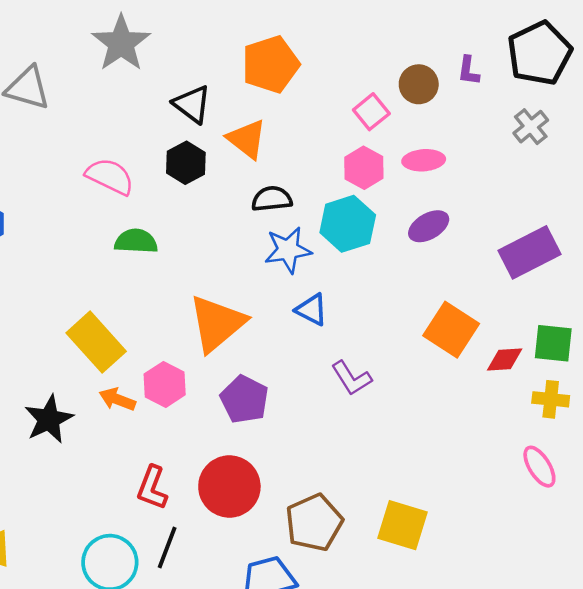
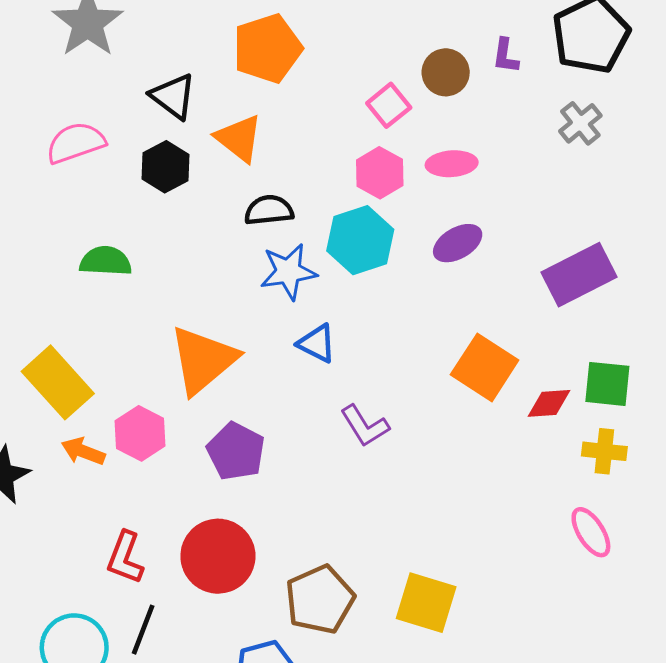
pink semicircle: (110, 176) -> (76, 143), moved, turned -45

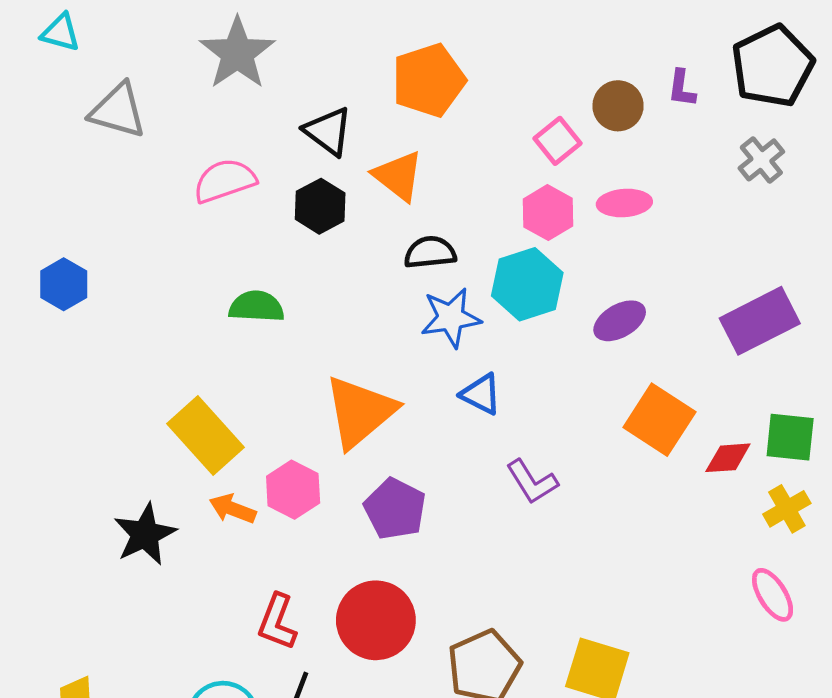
purple ellipse: (458, 243) -> (620, 321), moved
yellow cross: (604, 451) -> (787, 509), turned -36

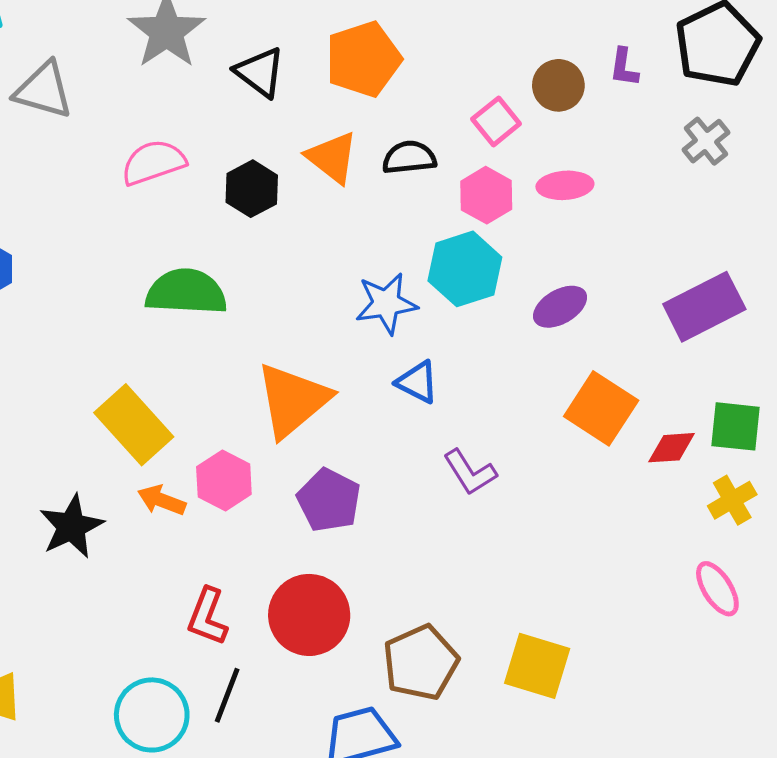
black triangle: (328, 131) -> (260, 72), moved
black semicircle: (430, 252) -> (409, 157), moved
green semicircle: (256, 307) -> (186, 292), size x1.4

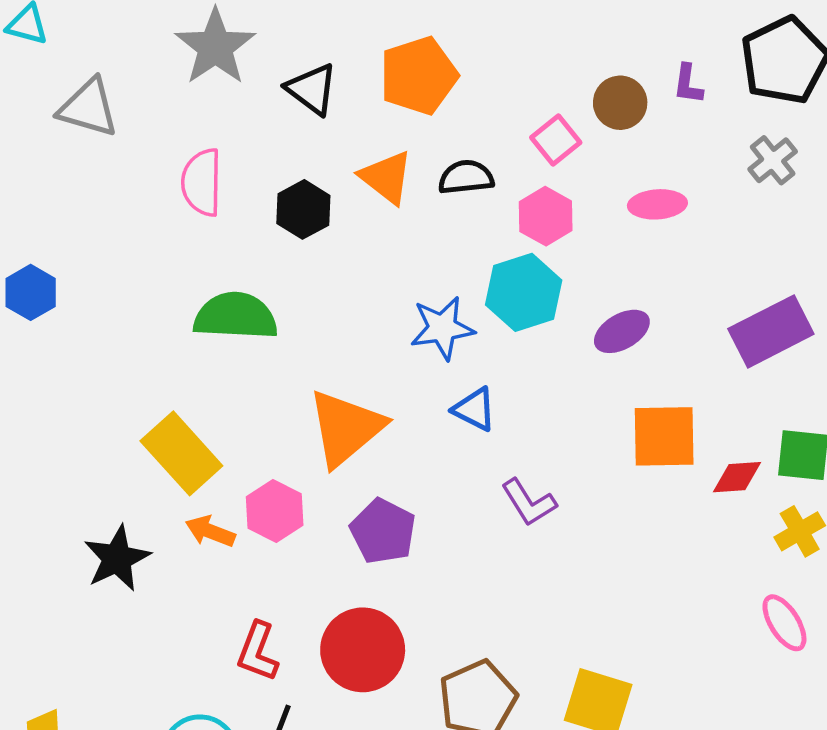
pink semicircle: (153, 162) -> (202, 182), turned -70
pink ellipse: (565, 185) -> (657, 204), moved
orange square: (601, 408) -> (664, 436), turned -34

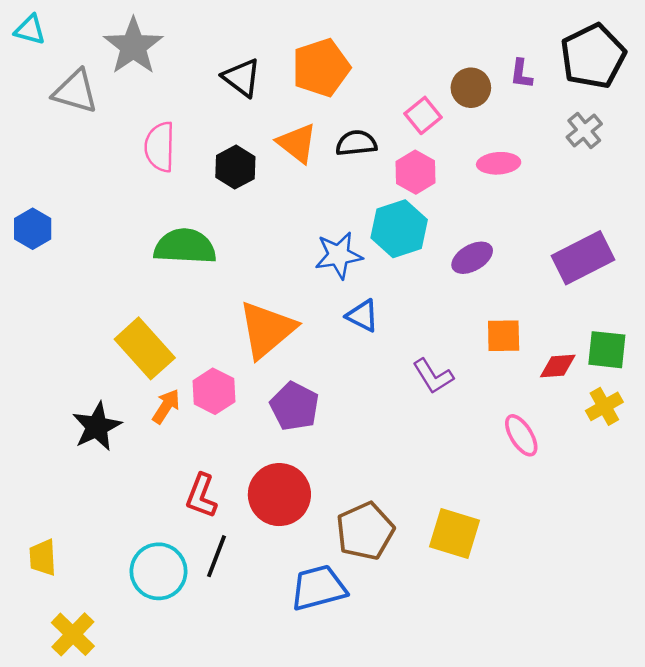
gray star: (215, 47) -> (133, 46), moved
orange square: (664, 436) -> (504, 336), size x0.7
purple L-shape: (529, 503) -> (433, 376), moved
orange arrow: (210, 531) -> (166, 406), turned 102
pink ellipse: (784, 623) -> (521, 435), moved

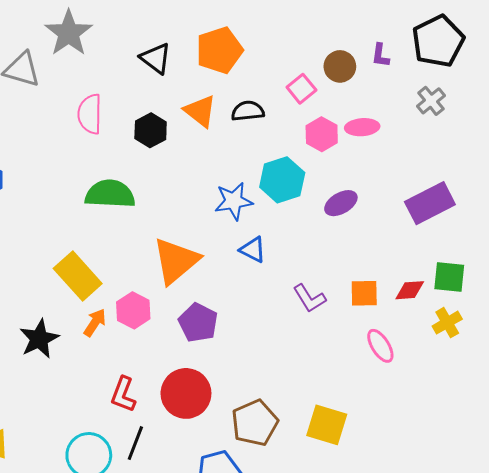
pink hexagon: (415, 172) -> (322, 134), moved
orange square: (504, 336) -> (364, 293), moved

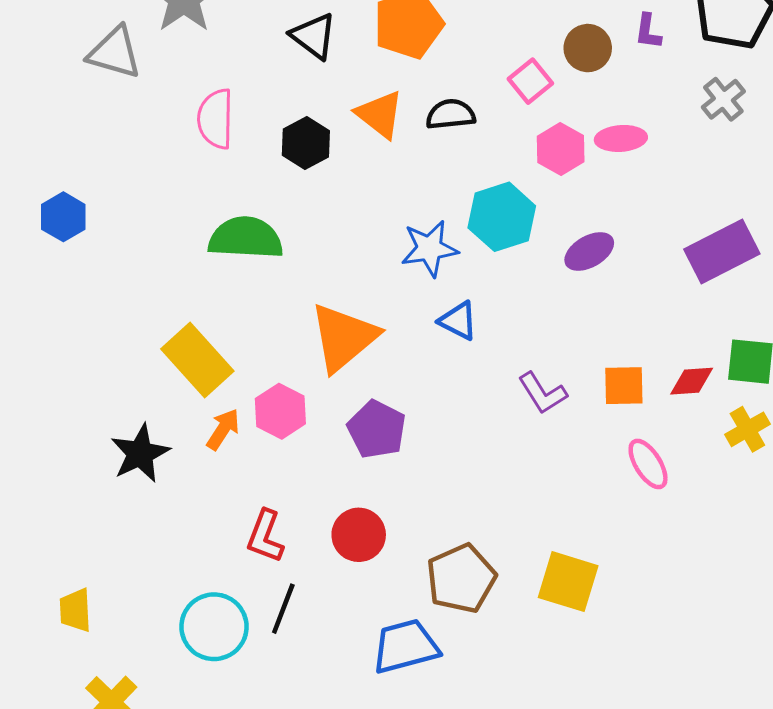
red circle: (186, 393) -> (359, 535), size x0.7

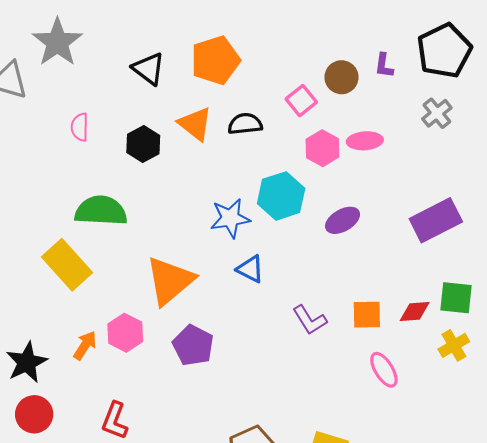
pink semicircle: (216, 119) -> (80, 127), size x0.7
yellow rectangle: (197, 360) -> (67, 265), moved
red circle: (359, 535) -> (34, 414), moved

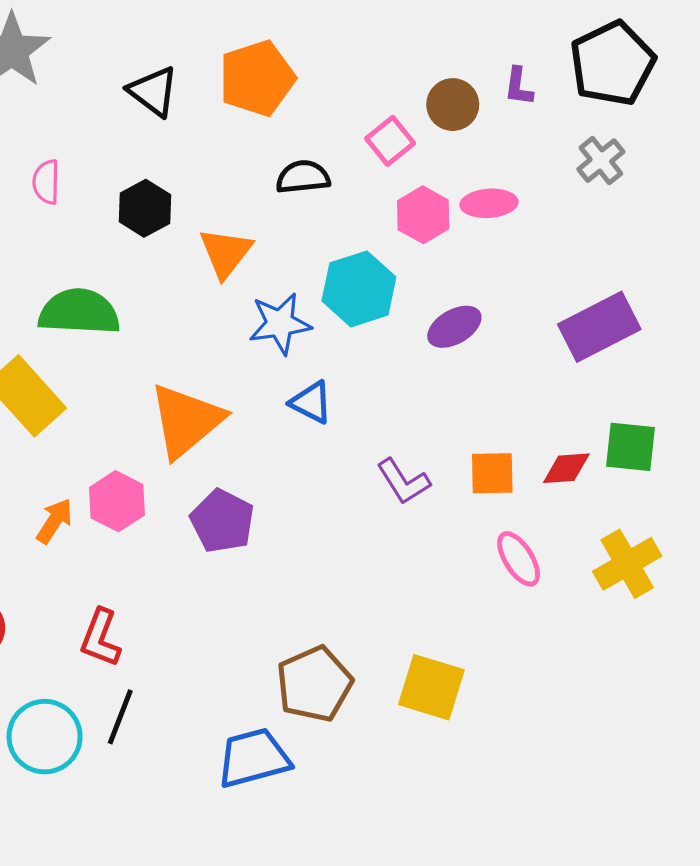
orange triangle: (195, 124) -> (226, 253), moved, turned 30
yellow cross: (454, 345) -> (627, 564), moved, size x1.4

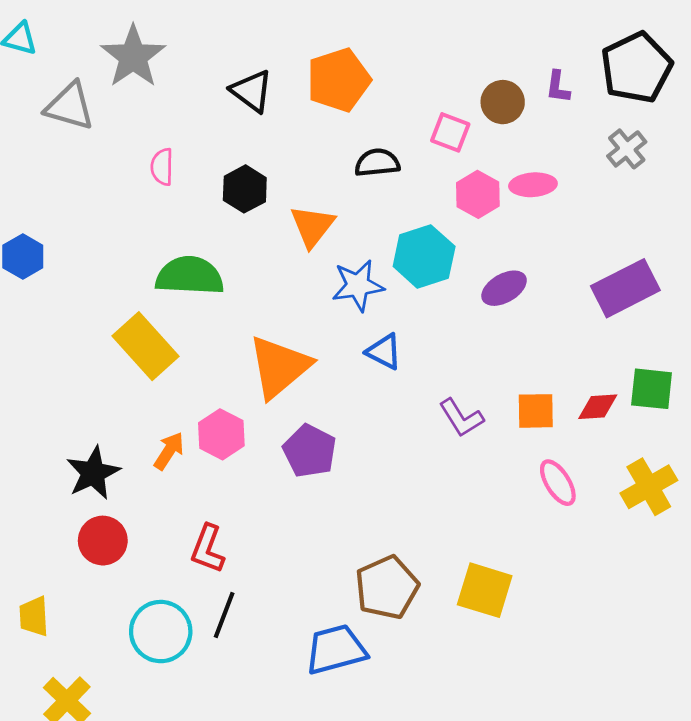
pink square: (390, 141) -> (450, 132), turned -30

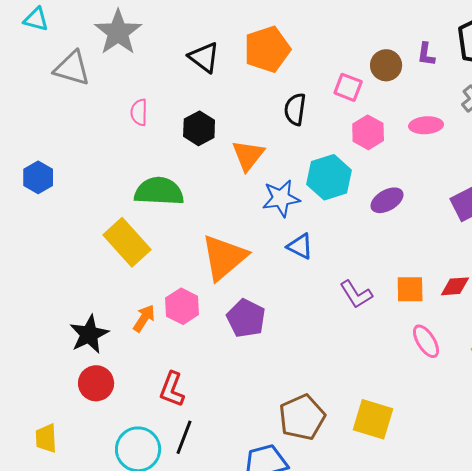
black semicircle: (377, 163) -> (295, 109), turned -76
pink ellipse: (533, 185) -> (426, 125), moved

